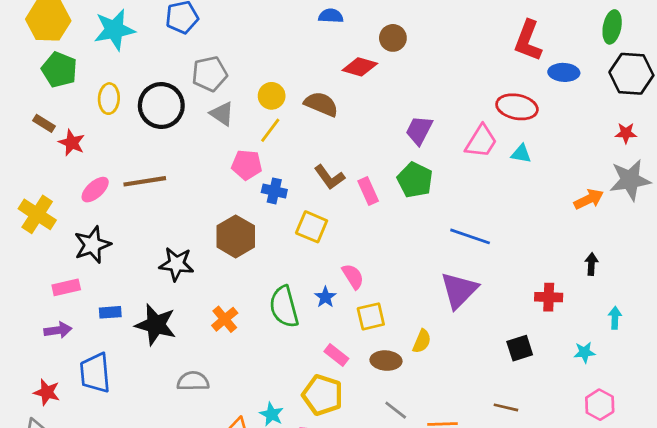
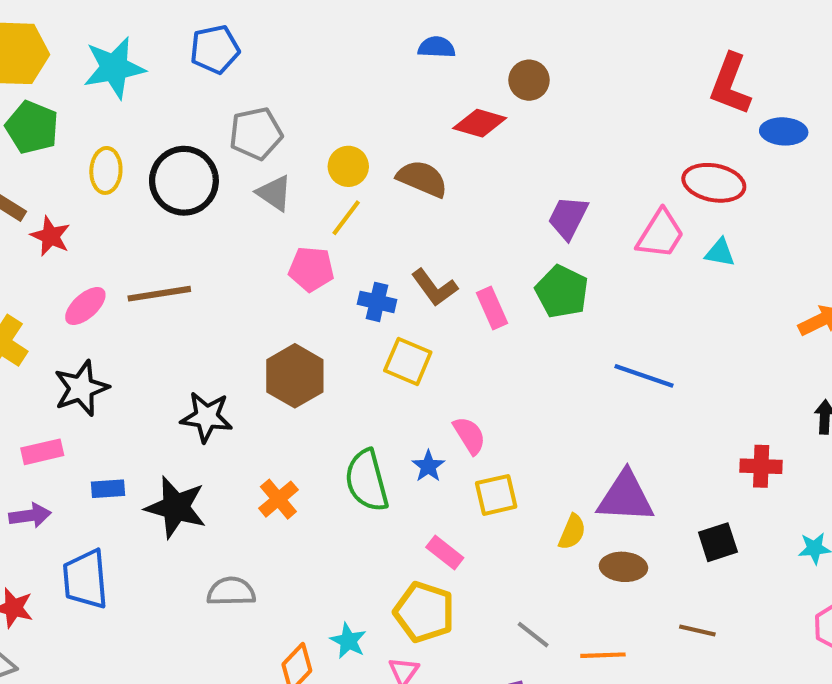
blue cross: (274, 191) -> (377, 302), moved
purple triangle: (459, 290) -> (626, 497), moved, turned 48
brown ellipse: (386, 361) -> (623, 567), moved

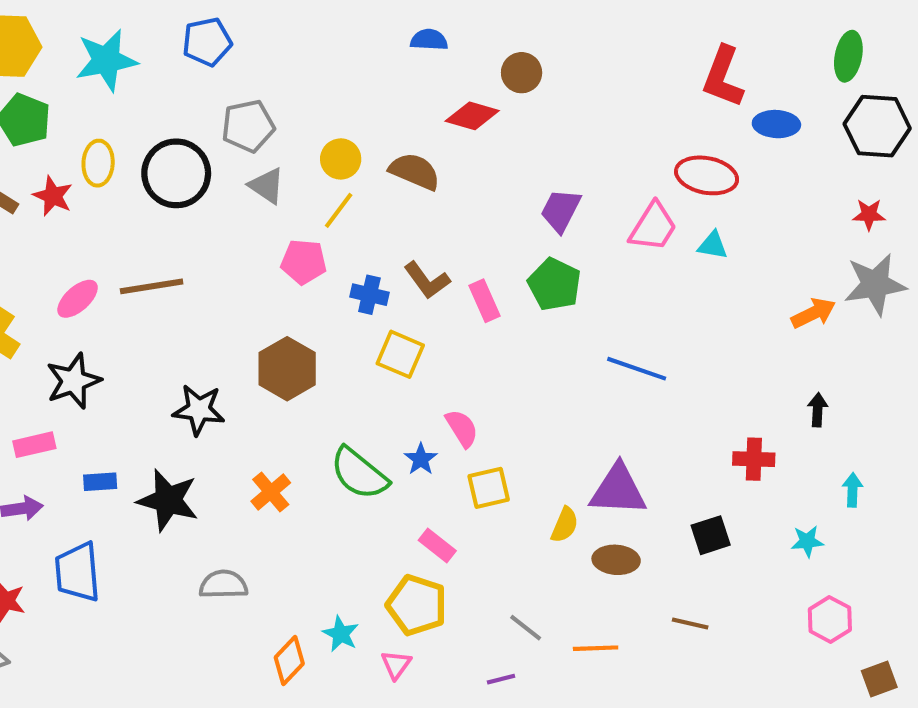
red star: (50, 236) -> (53, 196), moved
green semicircle: (367, 481) -> (359, 473), turned -36

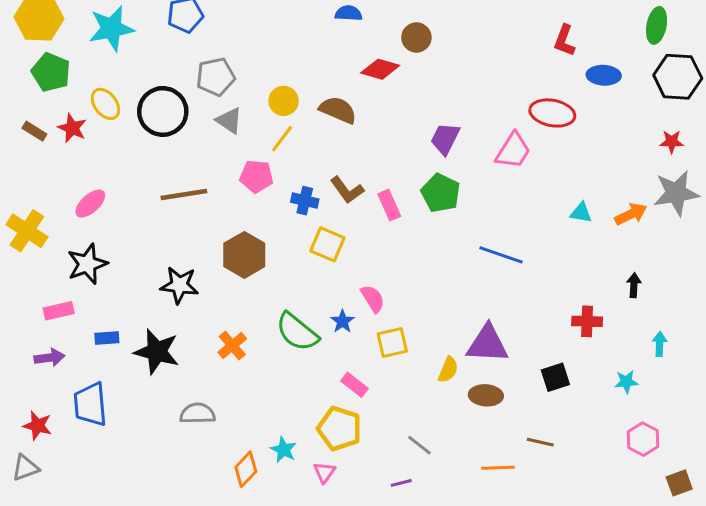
red L-shape: (723, 77) -> (564, 41), size x0.7
yellow ellipse: (98, 163) -> (105, 104), turned -40
cyan triangle: (713, 245) -> (581, 213), moved
brown line: (152, 286) -> (184, 195), moved
orange line: (596, 648) -> (498, 468), moved

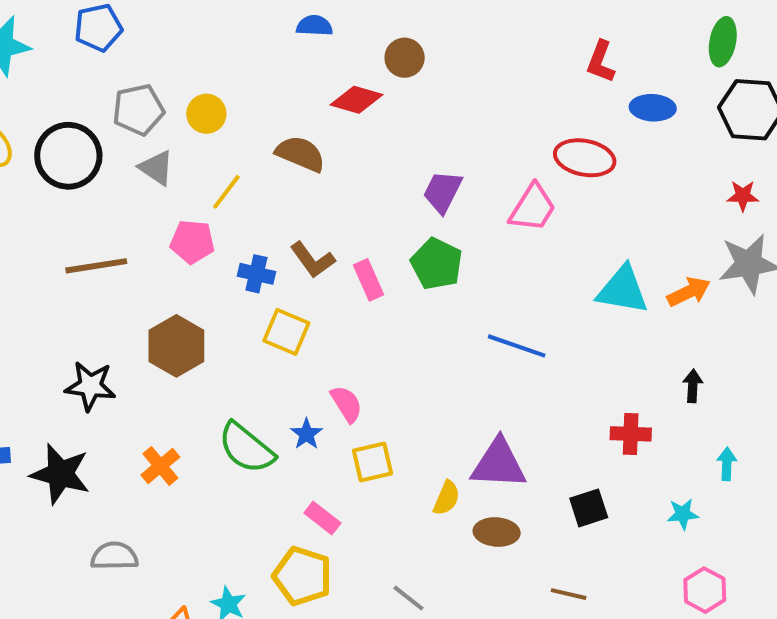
yellow circle: (284, 101) -> (206, 114), moved
cyan triangle: (581, 213) -> (623, 290), size x1.8

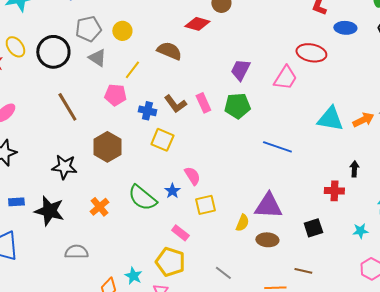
green pentagon: (437, 264) -> (237, 106), turned -30
brown line: (96, 266) -> (67, 107), turned 68
pink rectangle: (369, 280) -> (203, 103), moved
black arrow: (693, 386) -> (354, 169), moved

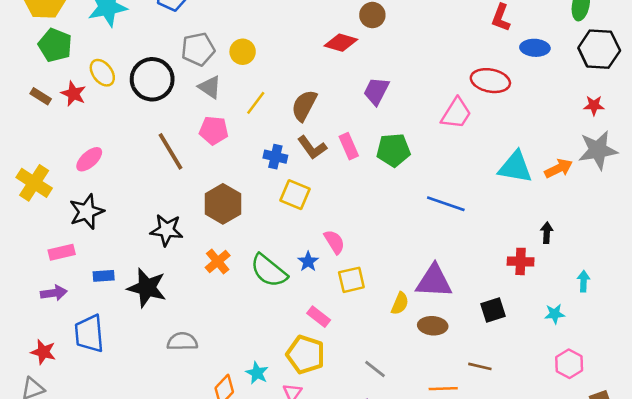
brown semicircle: (169, 51) -> (304, 105), moved, turned -85
purple trapezoid: (240, 70) -> (376, 91), moved
pink pentagon: (115, 95) -> (214, 130), moved
orange cross: (99, 207) -> (218, 261), moved

